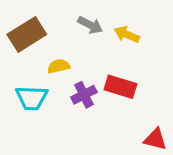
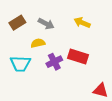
gray arrow: (90, 25) -> (46, 24), moved
brown rectangle: (27, 34) -> (17, 23), size x0.7

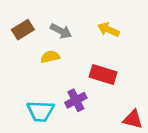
purple cross: (54, 62) -> (76, 100), moved
cyan trapezoid: (20, 64) -> (41, 111), moved

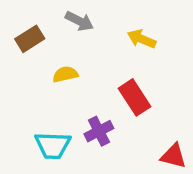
gray arrow: (61, 31) -> (79, 21), moved
red rectangle: (103, 74) -> (134, 97), turned 40

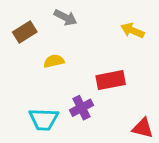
yellow arrow: (142, 39) -> (132, 31), moved
red rectangle: (134, 97) -> (111, 80), turned -68

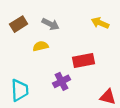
gray arrow: (65, 17) -> (50, 24), moved
cyan trapezoid: (44, 119) -> (20, 90), moved, turned -95

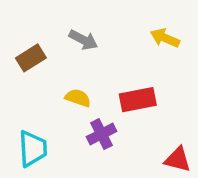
brown rectangle: (19, 24) -> (31, 58), moved
yellow semicircle: (41, 46) -> (78, 98), moved, turned 32

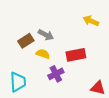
gray arrow: (83, 40) -> (46, 35), moved
brown rectangle: (31, 58) -> (26, 41), moved

